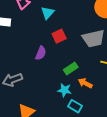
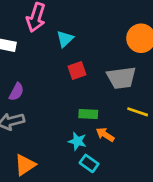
purple semicircle: (41, 53) -> (16, 92), moved
green rectangle: (71, 69) -> (88, 114), turned 32

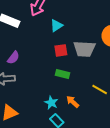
gray trapezoid: (121, 78) -> (84, 49), moved
green rectangle: (88, 114) -> (63, 74), moved

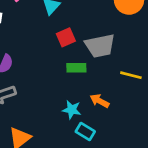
gray trapezoid: (84, 49) -> (100, 46), moved

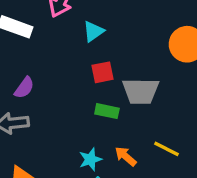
yellow line: (131, 75) -> (166, 149), moved
cyan star: (72, 110) -> (90, 159), turned 30

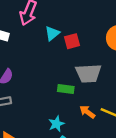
red square: (103, 72) -> (72, 41), moved
orange arrow: (126, 156) -> (87, 112), moved

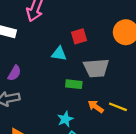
cyan triangle: (52, 33) -> (59, 54), moved, turned 49

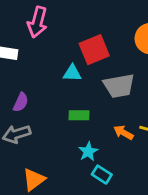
red square: (79, 36) -> (94, 50), size x1.5
green rectangle: (74, 84) -> (79, 115), moved

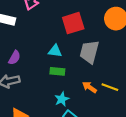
cyan triangle: (72, 73) -> (55, 51), moved
gray trapezoid: (119, 86) -> (89, 52), turned 110

